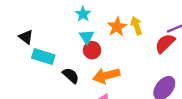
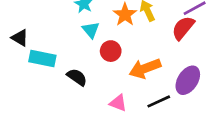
red circle: (92, 50) -> (111, 51), moved
orange arrow: (106, 76) -> (145, 68), moved

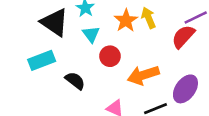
black triangle: (20, 38) -> (55, 22), moved, size x1.6
cyan rectangle: (42, 58) -> (42, 60), turned -35

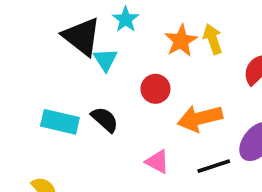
cyan triangle: (91, 34) -> (105, 60), moved
cyan rectangle: (42, 60) -> (60, 122), moved, turned 30

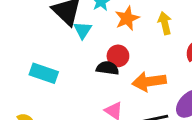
orange star: (181, 41) -> (127, 18), moved
black semicircle: (105, 120) -> (107, 68), moved, turned -40

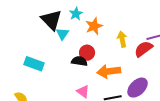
yellow arrow: (165, 23) -> (122, 39), moved

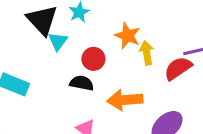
orange star: (94, 26) -> (128, 36), moved, turned -30
red circle: (87, 53) -> (93, 59), moved

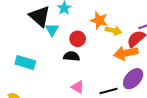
yellow arrow: (147, 53) -> (113, 31), turned 119
orange arrow: (125, 100) -> (126, 53), moved

